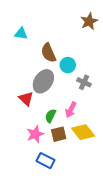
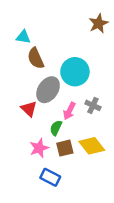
brown semicircle: (48, 53) -> (36, 58), moved
cyan circle: (68, 65) -> (75, 72), size x1.6
gray cross: (84, 82) -> (93, 105), moved
pink arrow: (71, 110) -> (69, 111), moved

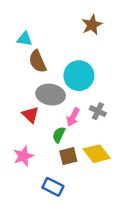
brown star: (99, 23) -> (92, 25), moved
gray ellipse: (48, 90) -> (51, 95), turned 65
pink star: (39, 148) -> (23, 156), moved

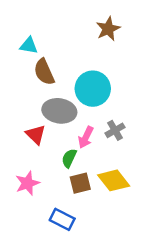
gray cross: (98, 111) -> (115, 130), turned 35

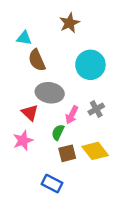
brown star: (108, 29) -> (69, 23), moved
cyan circle: (93, 89) -> (90, 65), moved
pink star: (27, 183) -> (23, 140), moved

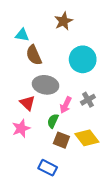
brown square: (67, 153) -> (61, 140), turned 35

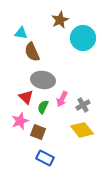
cyan circle: (83, 59) -> (83, 38), moved
gray cross: (88, 100) -> (83, 105), moved
green semicircle: (53, 121) -> (43, 107), moved
brown square: (61, 140) -> (38, 132), moved

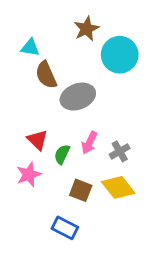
gray ellipse: (43, 80) -> (78, 97), moved, turned -30
brown square: (38, 132) -> (81, 190), moved

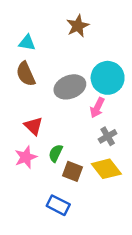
cyan circle: (120, 55) -> (108, 78), moved
brown semicircle: (46, 75) -> (26, 74), moved
pink arrow: (89, 143) -> (97, 108), moved
green semicircle: (62, 154) -> (56, 153), moved

